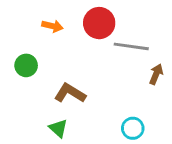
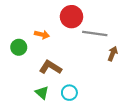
orange arrow: (52, 26) -> (42, 35), moved
cyan circle: (133, 128) -> (69, 93), moved

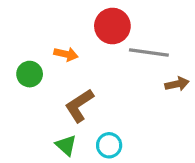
brown arrow: (113, 54) -> (177, 84), turned 56
brown L-shape: (50, 67) -> (79, 106), turned -65

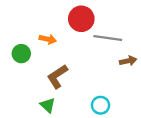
cyan circle: (109, 145) -> (101, 105), moved

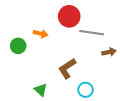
brown L-shape: (57, 76) -> (67, 68), moved

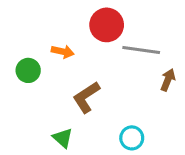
brown arrow: (109, 52) -> (168, 80), turned -56
brown L-shape: (67, 68) -> (86, 97), moved

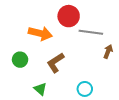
orange arrow: (63, 52) -> (40, 33), size x1.6
green circle: (28, 70) -> (20, 60), moved

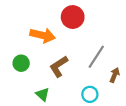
gray line: (91, 32) -> (96, 57), moved, turned -65
brown arrow: (108, 52) -> (115, 75), moved

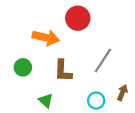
brown L-shape: (59, 66) -> (63, 71), turned -55
brown arrow: (115, 75) -> (122, 93), moved

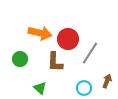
red circle: (78, 18) -> (68, 39), moved

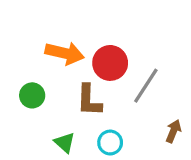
cyan circle: (84, 88) -> (110, 143), moved

